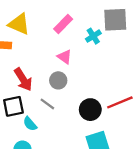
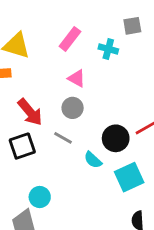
gray square: (115, 20) -> (132, 26), size x0.6
cyan cross: (93, 36) -> (108, 49), turned -35
cyan semicircle: (30, 124) -> (93, 160), moved

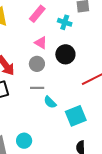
gray line: (63, 138) -> (37, 88), moved, turned -32
black circle: (116, 138) -> (65, 54), moved
cyan circle: (40, 197) -> (24, 141), moved

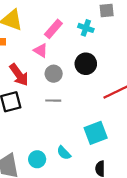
pink rectangle: (37, 14) -> (53, 29), moved
pink triangle: (41, 43) -> (41, 51), moved
cyan semicircle: (50, 102) -> (64, 153), moved

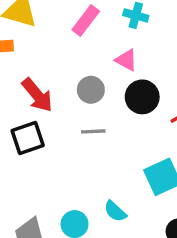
pink triangle: (41, 51) -> (126, 60), moved
black circle: (86, 64) -> (142, 97), moved

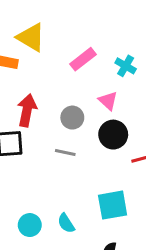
red arrow: (37, 95) -> (27, 110), turned -144

